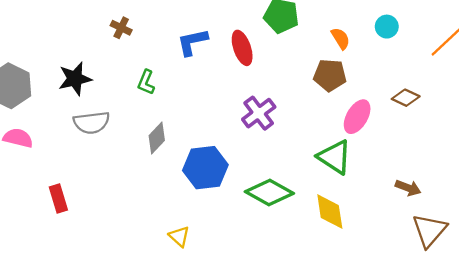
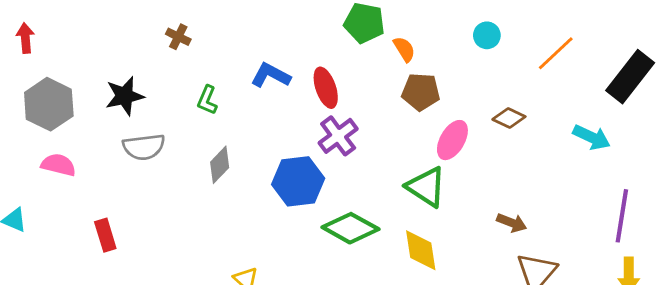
orange semicircle: (340, 38) -> (404, 49), moved
blue L-shape: (192, 42) -> (271, 75), moved, turned 40
red ellipse: (242, 48) -> (326, 88), moved
blue hexagon: (205, 168) -> (298, 181), moved

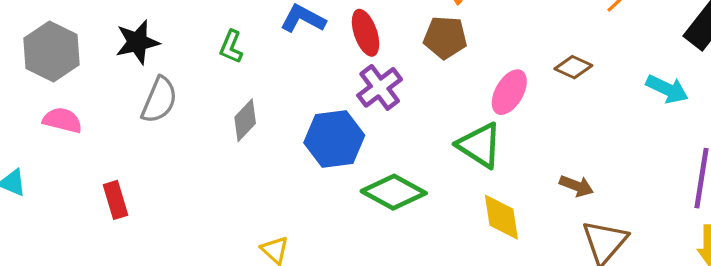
brown pentagon: (421, 92) -> (445, 37), moved
gray semicircle: (144, 147) -> (159, 100), turned -60
yellow diamond: (421, 250) -> (501, 217), moved

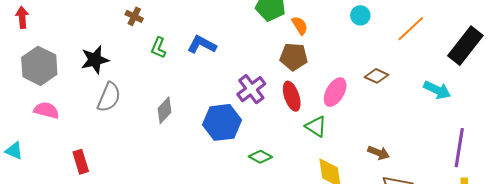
red ellipse: (366, 33) -> (292, 96), moved
green L-shape: (231, 47) -> (158, 48), moved
green triangle: (480, 145) -> (316, 126), size x0.7
green diamond: (394, 192) -> (260, 157), size x0.6

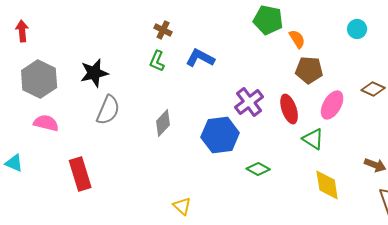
brown cross: (134, 16) -> (163, 30), moved
brown pentagon: (294, 57) -> (309, 70), moved
red rectangle: (81, 162) -> (80, 174), size x1.4

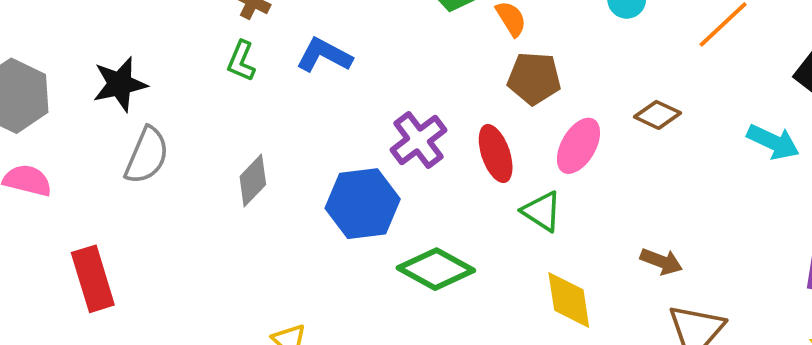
green diamond: (258, 169) -> (436, 269), size x1.6

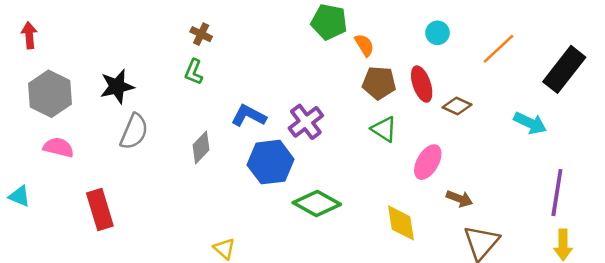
blue L-shape: (324, 55) -> (249, 116), moved
pink ellipse: (578, 146) -> (428, 162), moved
red ellipse: (496, 154) -> (422, 84), moved
green triangle: (542, 211) -> (384, 129), moved

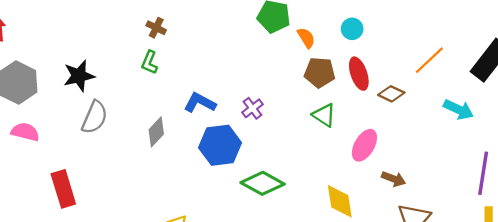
cyan circle: (438, 33) -> (352, 29), moved
orange line: (498, 49) -> (429, 60), moved
purple cross: (306, 122) -> (252, 108), size x0.7

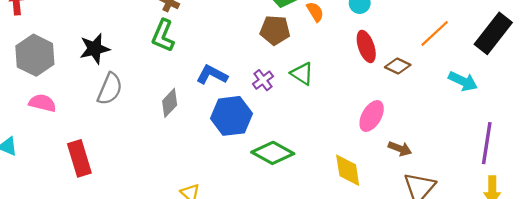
green L-shape: (149, 62) -> (163, 36), size x1.4
brown pentagon: (320, 72) -> (275, 30), moved
green triangle: (324, 115) -> (302, 74), moved

